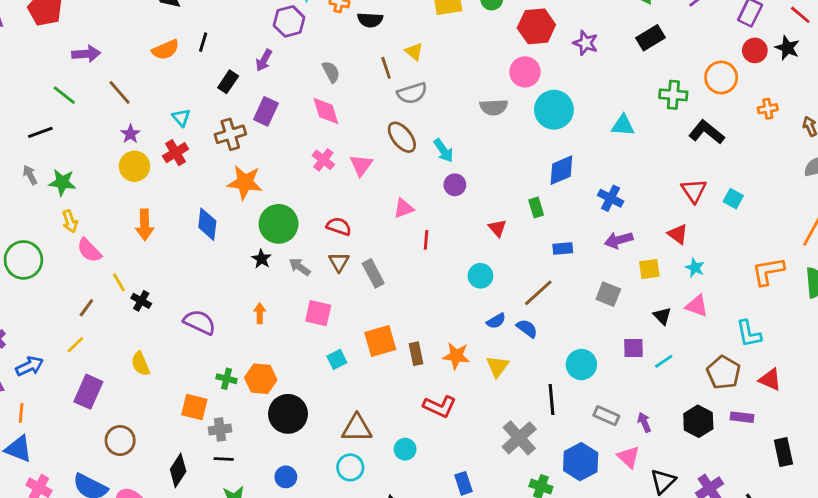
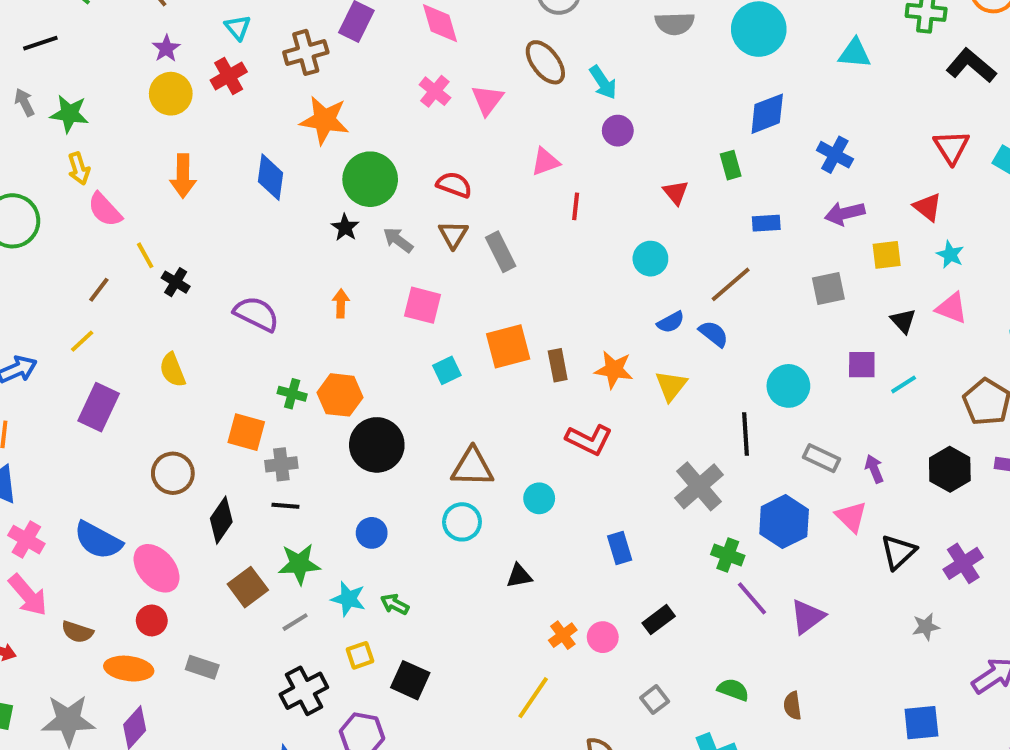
gray square: (608, 294) -> (828, 289), turned -35
brown circle: (120, 440) -> (173, 473), moved

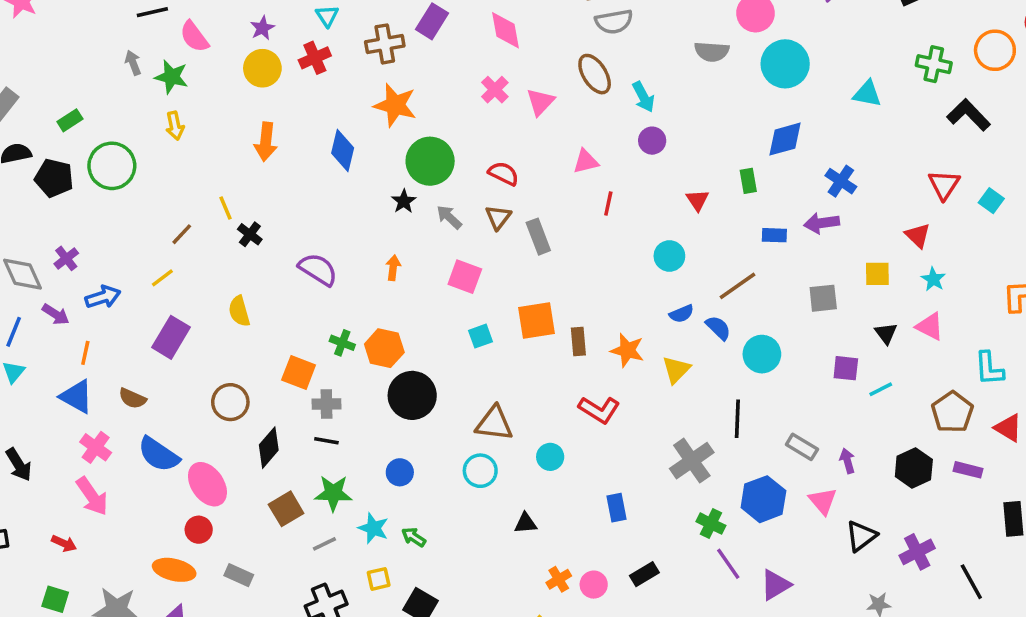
pink semicircle: (105, 210) -> (194, 37), moved
purple arrow: (845, 213) -> (822, 223), moved
cyan circle: (788, 386) -> (762, 354), moved
brown semicircle: (77, 632) -> (132, 398), moved

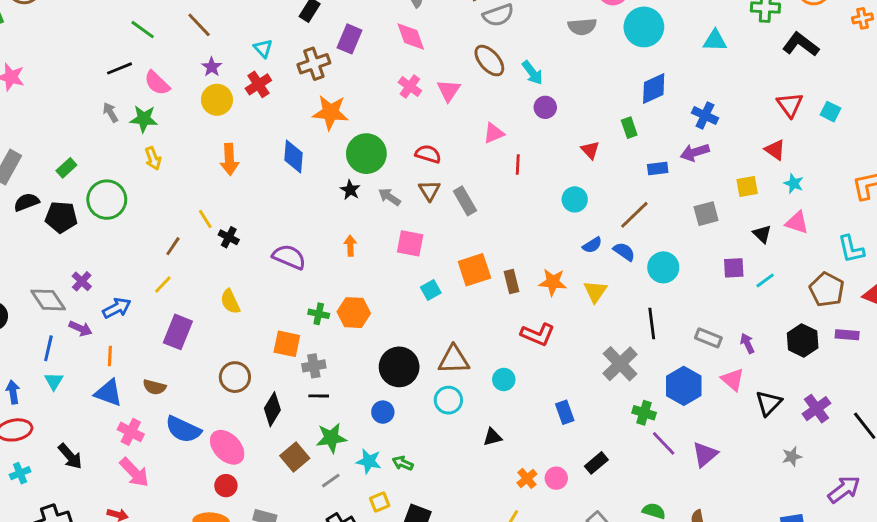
black circle: (412, 395) -> (399, 367), moved

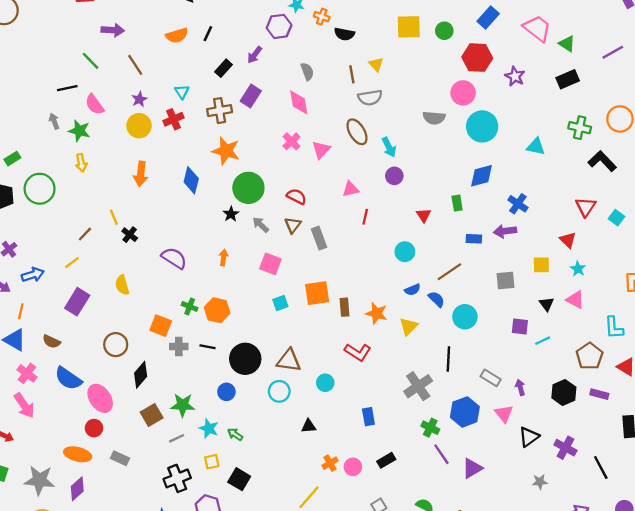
black line: (319, 396) -> (207, 347), moved
purple cross: (816, 409) -> (565, 448), turned -35

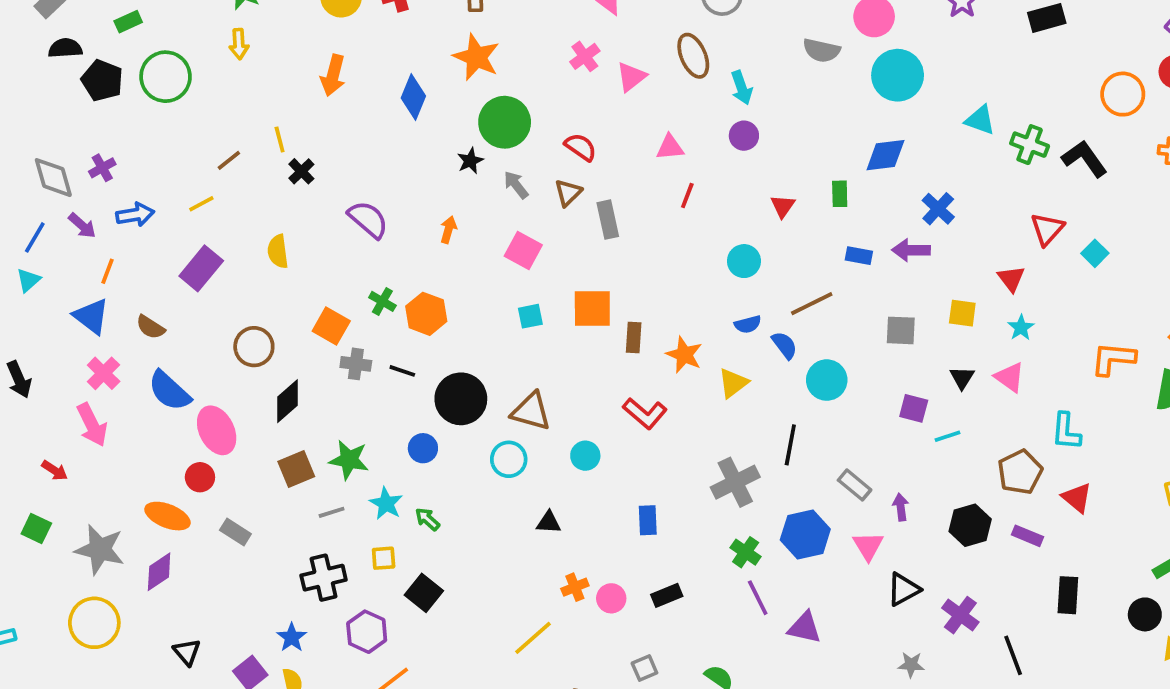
green cross: (580, 128) -> (1030, 145), moved
purple triangle: (472, 468) -> (804, 628), turned 35

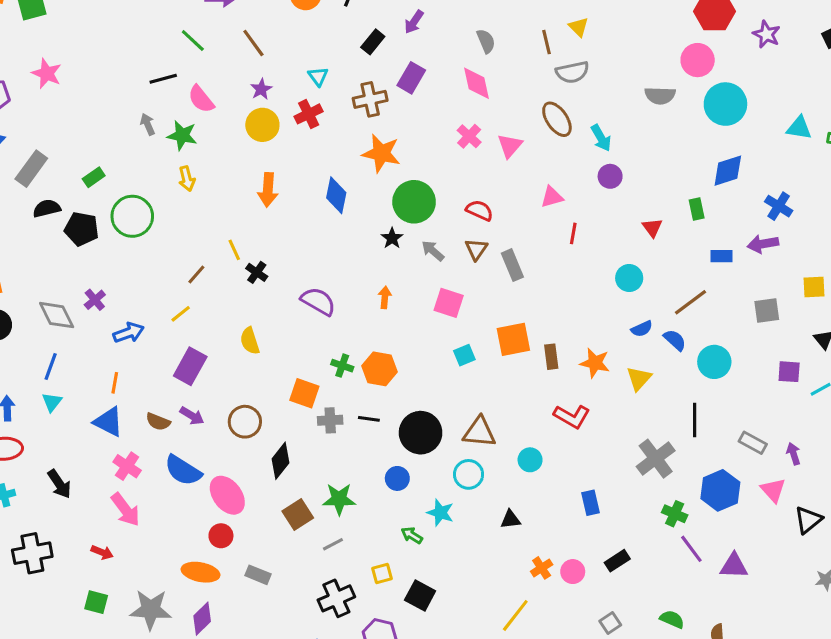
purple arrow: (82, 226) -> (192, 416), moved
cyan star: (386, 503) -> (440, 513), moved

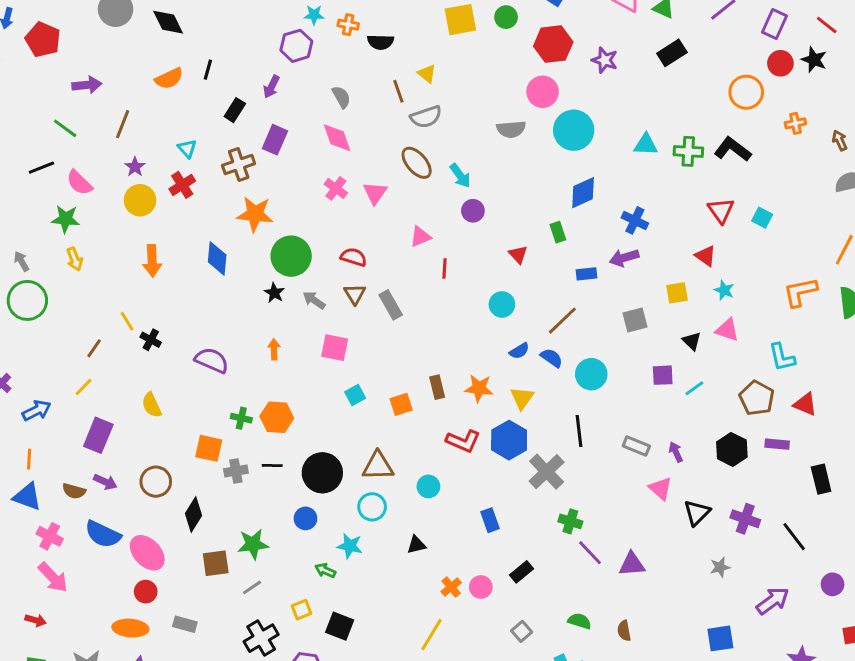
brown line: (253, 43) -> (123, 124), turned 64
gray arrow: (148, 124) -> (21, 261), moved
orange square: (513, 339) -> (401, 404), moved, size x0.7
blue hexagon: (720, 490) -> (509, 440), moved
brown square: (298, 514) -> (216, 563), turned 32

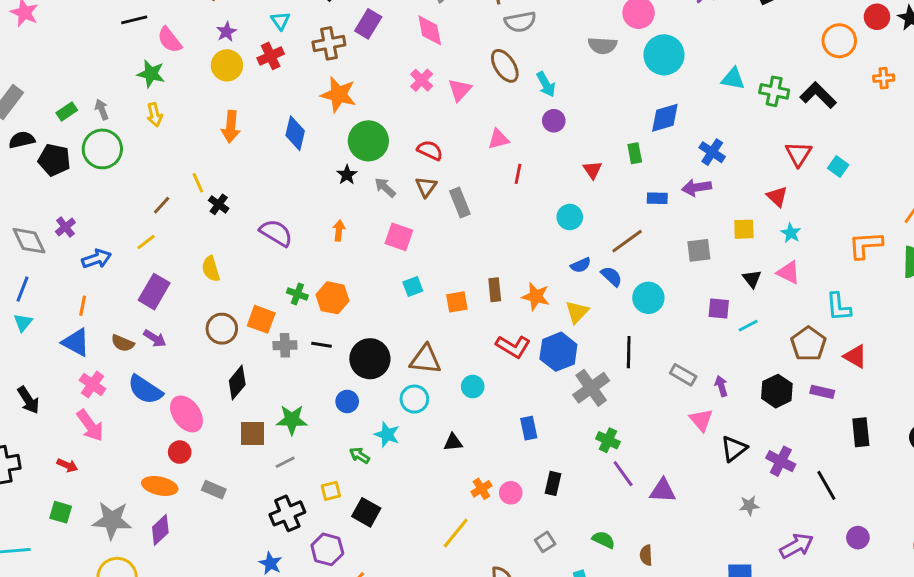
brown circle: (156, 482) -> (222, 329), moved
black rectangle: (522, 572) -> (553, 483), turned -45

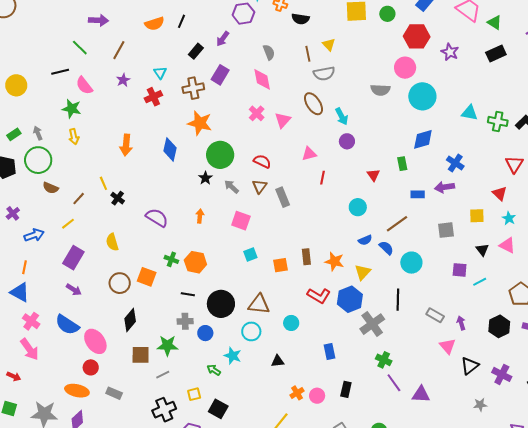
yellow circle: (227, 65) -> (16, 85), moved
brown semicircle: (123, 343) -> (51, 188), moved
gray cross: (285, 345) -> (185, 321), moved

